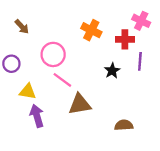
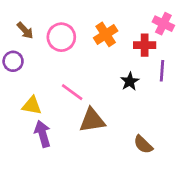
orange cross: (91, 30) -> (106, 34), turned 30
pink circle: (53, 54) -> (61, 37), moved
purple circle: (11, 64) -> (13, 61), moved
brown semicircle: (124, 125) -> (143, 144), turned -132

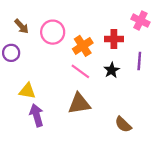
orange cross: (106, 34) -> (83, 46), moved
red cross: (145, 45) -> (114, 39), moved
pink line: (72, 92) -> (80, 71), moved

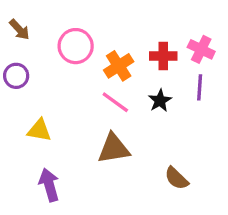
pink cross: (140, 21) -> (201, 49), moved
brown arrow: (22, 26) -> (19, 30), moved
purple arrow: (37, 115) -> (49, 185), moved

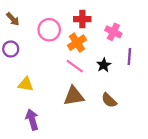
pink cross: (201, 49) -> (113, 32), moved
red cross: (163, 56) -> (82, 19), moved
brown semicircle: (176, 178) -> (109, 100), moved

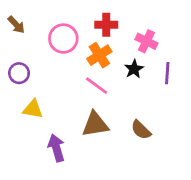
purple circle: (11, 49) -> (19, 73), moved
black star: (104, 65) -> (134, 69), moved
purple arrow: (32, 120) -> (56, 148), moved

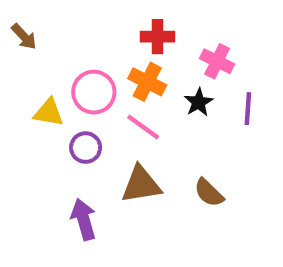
pink circle: (63, 39) -> (94, 92), moved
orange cross: (99, 55) -> (147, 82), turned -30
purple circle: (19, 73) -> (86, 148), moved
yellow triangle: (33, 109) -> (49, 113), moved

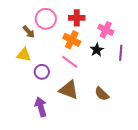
brown arrow: (24, 37) -> (29, 32), moved
pink circle: (94, 92) -> (46, 19), moved
brown triangle: (141, 185) -> (69, 90), turned 30

